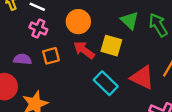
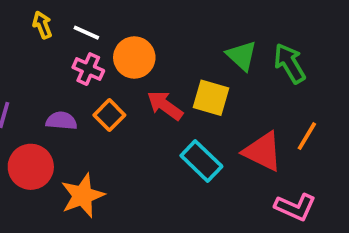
orange circle: (78, 22) -> (134, 58), moved
orange square: (51, 56) -> (109, 115), turned -30

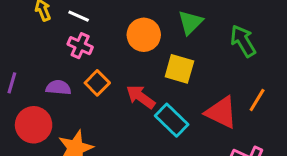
green triangle: (242, 56) -> (190, 22), moved, turned 32
orange circle: (134, 58) -> (144, 35), moved
red arrow: (165, 105) -> (141, 97), moved

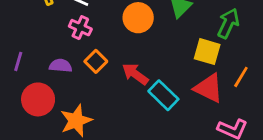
green arrow: (243, 41) -> (228, 23), turned 56
yellow square: (179, 69) -> (207, 52), moved

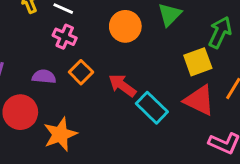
yellow square: (207, 52) -> (198, 62), turned -36

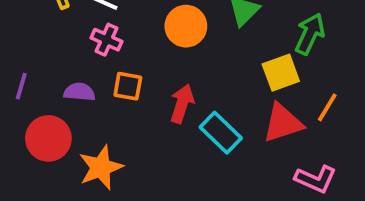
orange square: (81, 72) -> (128, 86), turned -35
red arrow: (122, 86) -> (182, 104), turned 72
red triangle: (199, 100) -> (283, 123), turned -44

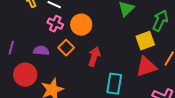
orange circle: (186, 26) -> (81, 25), moved
orange square: (128, 86) -> (66, 48), turned 35
cyan rectangle: (221, 133) -> (114, 84), moved, turned 55

